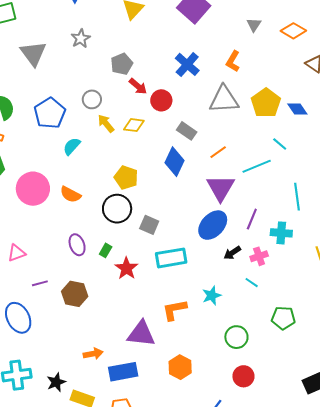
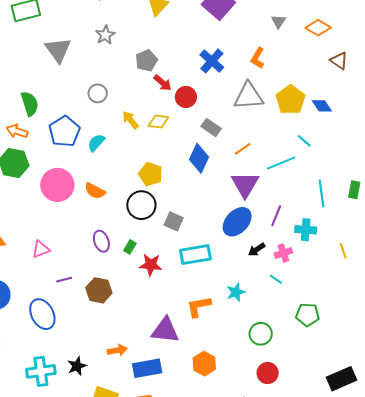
gray circle: (92, 99) -> (98, 93), moved
blue pentagon: (50, 113) -> (64, 131), moved
red star: (126, 268) -> (151, 265), turned -30
black star: (56, 382) -> (77, 366), moved

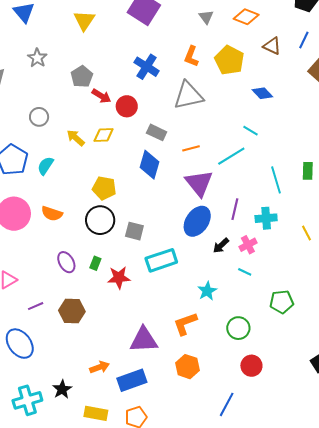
yellow pentagon: (290, 100) -> (229, 60), moved
orange line: (243, 149) -> (191, 148), turned 30
orange L-shape: (199, 306) -> (185, 324), moved

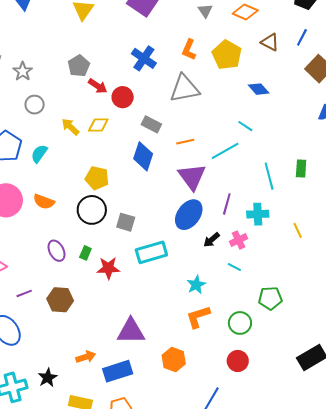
gray star: (37, 58) -> (23, 71), moved
orange L-shape: (185, 324) -> (198, 317), moved
green circle: (238, 328) -> (240, 323), moved

